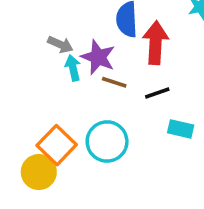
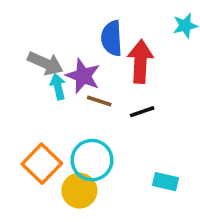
gray arrow: (60, 45) -> (45, 63), size x1.4
cyan rectangle: (181, 129) -> (165, 182), moved
yellow circle: (39, 172) -> (79, 191), moved

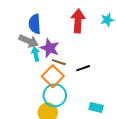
blue semicircle: (112, 38) -> (35, 24), moved
red arrow: (140, 62) -> (78, 21), moved
orange square: (42, 164) -> (53, 76), moved

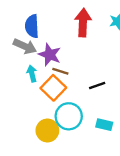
cyan arrow: (36, 54) -> (32, 74), moved
black line: (83, 68) -> (97, 85), moved
cyan circle: (55, 95) -> (69, 116), moved

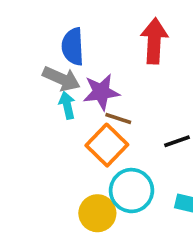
purple star: (50, 55) -> (101, 92), turned -30
cyan arrow: (32, 74) -> (67, 105), moved

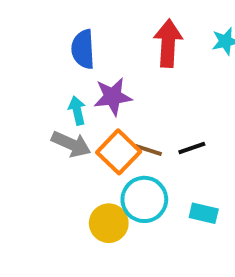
gray arrow: (61, 79) -> (71, 144), moved
brown line: (118, 119) -> (148, 150), moved

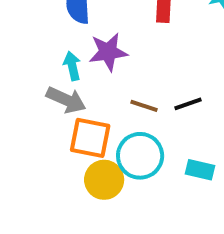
orange square: (119, 152) -> (90, 138), moved, turned -33

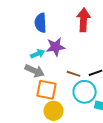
cyan arrow: (72, 66) -> (38, 54), turned 80
cyan circle: (140, 156) -> (85, 92), moved

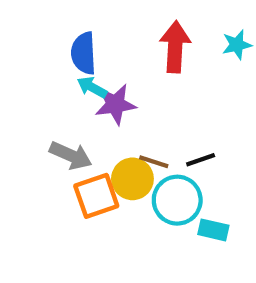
cyan arrow: (38, 54) -> (92, 87), moved, turned -128
orange square: (47, 90) -> (96, 196), turned -30
yellow circle: (54, 111) -> (132, 179), moved

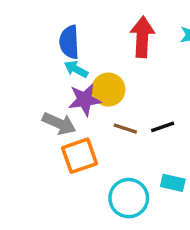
purple star: (115, 104) -> (85, 100), moved
yellow circle: (132, 179) -> (108, 90), moved
cyan circle: (177, 200) -> (129, 198), moved

